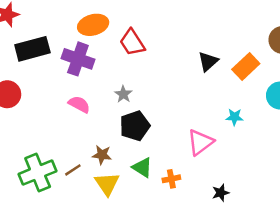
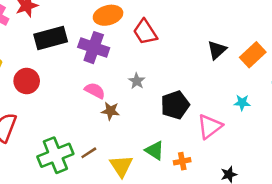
black pentagon: (135, 126) -> (175, 105), moved
brown star: (102, 155) -> (110, 111), moved

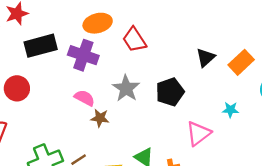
gray star: (137, 81) -> (126, 88), size x1.6
black pentagon: (175, 105) -> (170, 92), moved

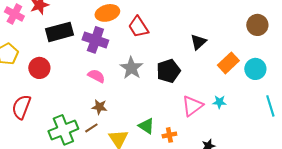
orange rectangle: (241, 62) -> (228, 63), moved
cyan star: (230, 110) -> (219, 102), moved
brown star: (100, 118) -> (99, 107), moved

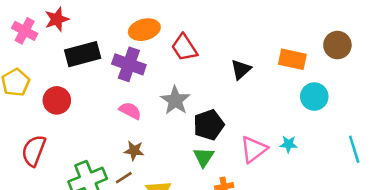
black triangle: (198, 42) -> (241, 70), moved
orange rectangle: (228, 63) -> (292, 59), moved, turned 55
cyan circle: (255, 69) -> (314, 97), moved
black pentagon: (168, 71) -> (209, 125), moved
green triangle: (146, 126) -> (204, 157), moved, turned 30

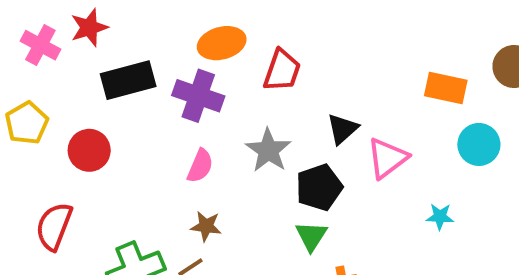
red trapezoid: (184, 48) -> (282, 70), turned -128
black triangle: (241, 70) -> (342, 129), moved
pink semicircle: (130, 111) -> (200, 166), turned 85
pink triangle: (254, 149) -> (387, 158), moved

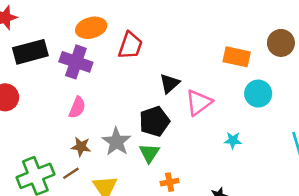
gray star: (268, 150) -> (116, 142), moved

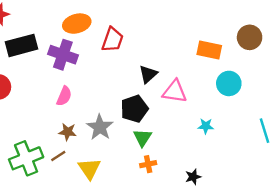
pink triangle: (199, 102) -> (175, 92), turned 45
green triangle: (149, 153) -> (142, 138), moved

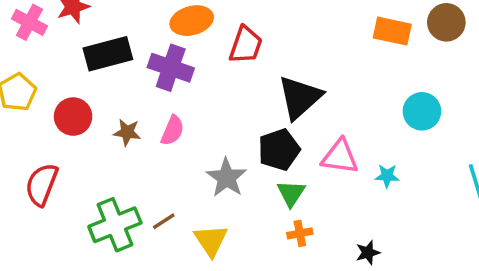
brown circle: (250, 37) -> (446, 22), moved
orange rectangle: (209, 50) -> (392, 31), moved
black triangle: (148, 74) -> (300, 97), size x1.6
pink triangle: (175, 92) -> (340, 157), moved
brown star: (68, 132) -> (127, 132), moved

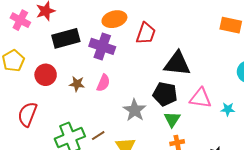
black triangle: (300, 97) -> (177, 64), turned 48
black pentagon: (279, 150) -> (165, 94), turned 30

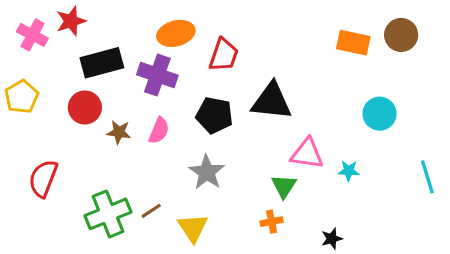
red circle: (46, 75) -> (85, 107), moved
black pentagon: (165, 94) -> (214, 115), moved
green triangle: (172, 119) -> (284, 186), moved

